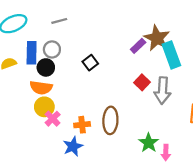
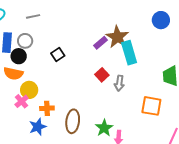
gray arrow: (163, 91) -> (119, 83), size x0.7
yellow circle: (44, 107) -> (29, 90), moved
brown ellipse: (110, 120) -> (73, 121), moved

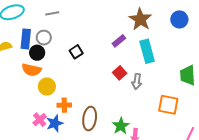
brown star: (117, 37) -> (140, 19), moved
pink cross: (22, 101) -> (40, 120), moved

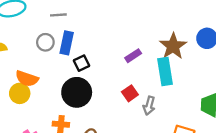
brown star: (140, 19) -> (173, 46), moved
blue rectangle: (26, 39) -> (67, 43), moved
black circle: (37, 53) -> (77, 92), moved, size x1.6
yellow circle: (47, 86) -> (20, 93), moved

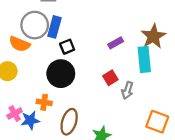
gray circle: (45, 42) -> (35, 25), size x1.6
orange semicircle: (27, 79) -> (20, 44), moved

